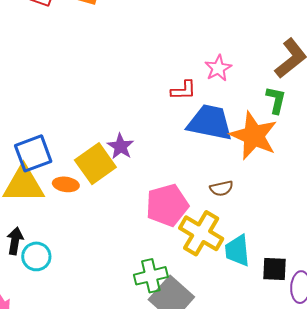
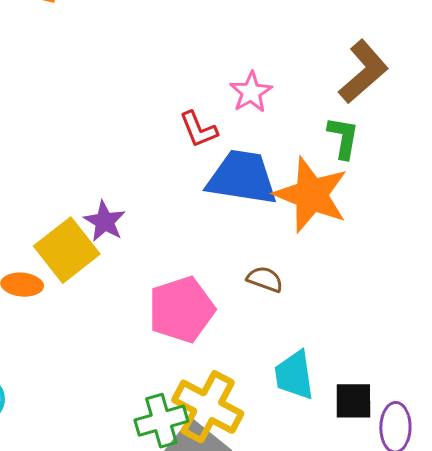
red L-shape: (183, 90) -> (198, 129), turned 72
brown semicircle: (221, 188) -> (265, 279), turned -145
yellow cross: (201, 233) -> (208, 407), moved

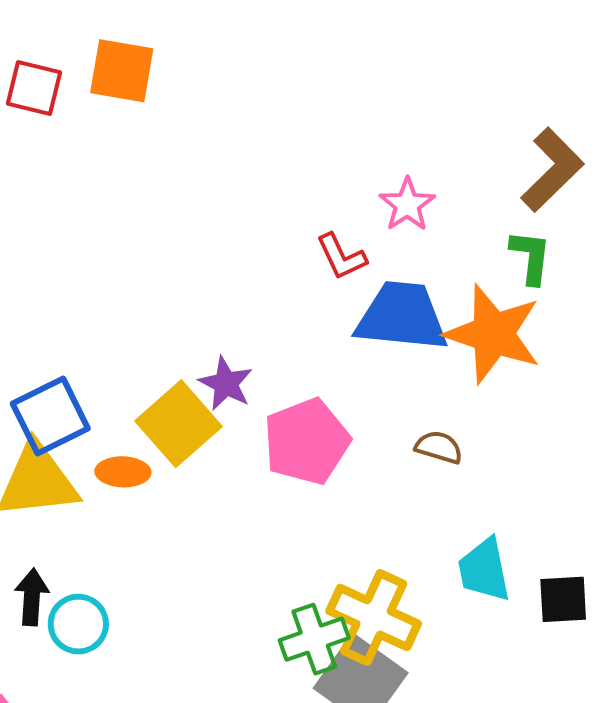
pink pentagon: (181, 310) -> (307, 442), moved

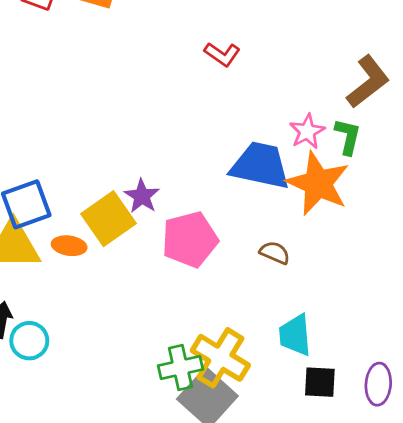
pink star: (407, 205) -> (307, 131), moved
red L-shape: (341, 257) -> (222, 54), moved, turned -36
black square: (563, 599) -> (320, 382), moved

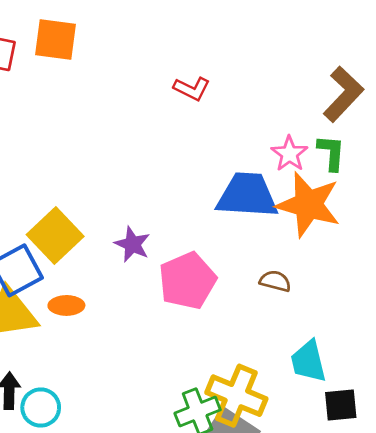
yellow square: (108, 219) -> (55, 236), moved

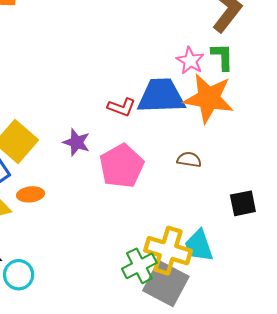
red L-shape: (192, 89) -> (121, 107), moved
cyan trapezoid: (308, 361) -> (199, 246), moved
black square: (341, 405) -> (243, 203), moved

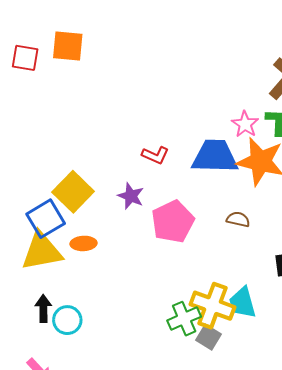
red L-shape: (121, 107) -> (155, 155), moved
gray square: (166, 283) -> (208, 337), size x0.6

